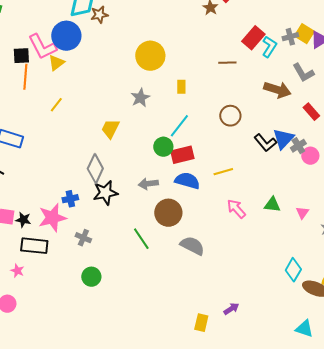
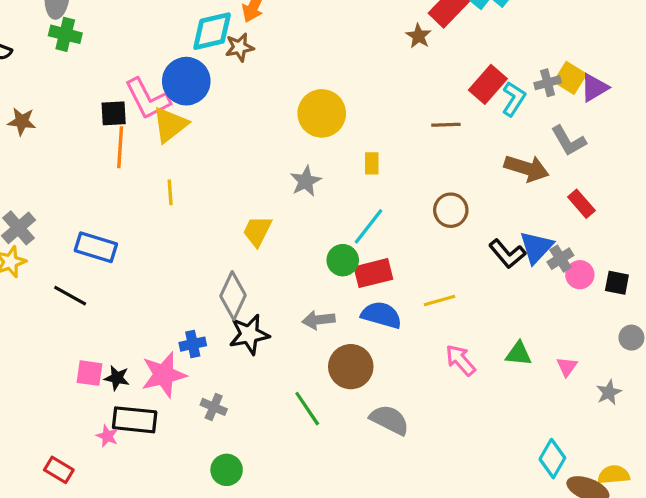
yellow triangle: (56, 63) -> (170, 125), size x1.4
yellow line: (56, 105) -> (170, 192), turned -42
pink star: (17, 271) -> (107, 436), moved

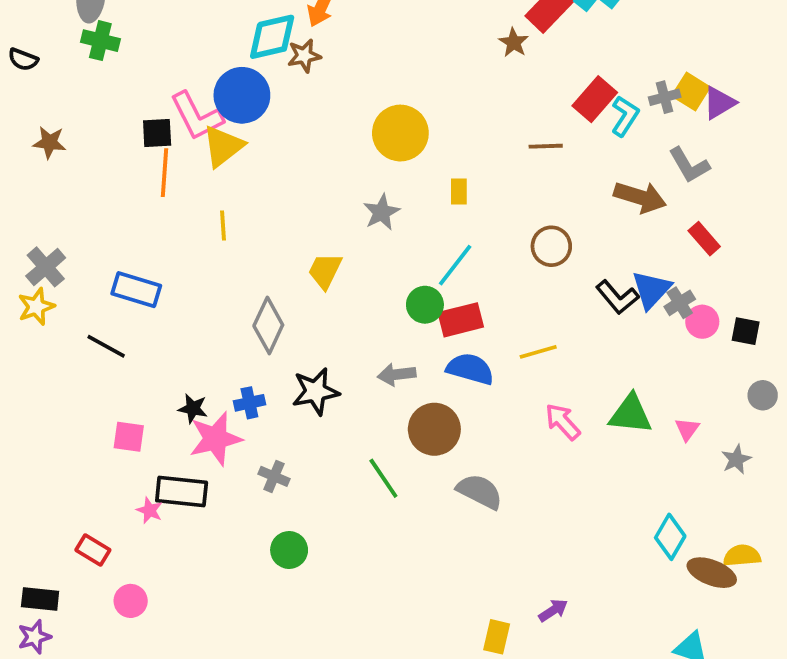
gray diamond: (233, 296) -> (268, 325), moved
green triangle: (519, 354) -> (631, 414), size x1.4
black star: (117, 378) -> (193, 408), moved

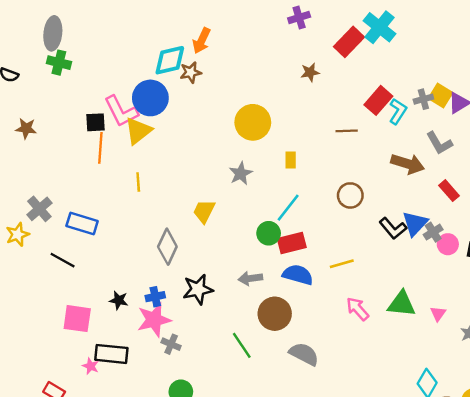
brown star: (514, 42) -> (310, 72), moved, turned 30
gray cross: (46, 267) -> (39, 209), moved
pink square: (129, 437) -> (77, 319), size x1.4
pink star: (216, 439) -> (154, 320), moved

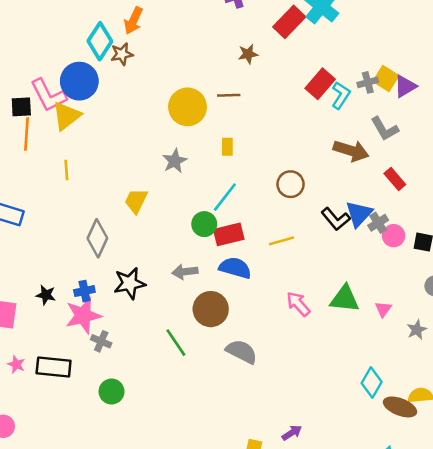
cyan diamond: (170, 60) -> (100, 41), turned -44
brown line: (347, 131) -> (229, 95), moved
yellow line: (342, 264) -> (282, 241), moved
black rectangle: (111, 354) -> (54, 367), moved

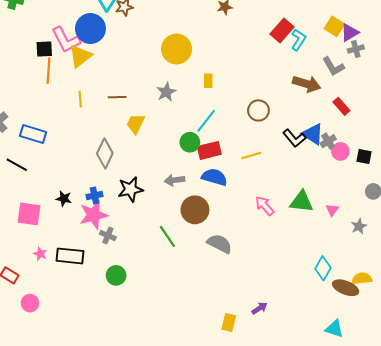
gray cross: (368, 82) -> (356, 49), moved
brown line: (229, 95) -> (117, 97), moved
blue triangle: (359, 214) -> (313, 134), turned -40

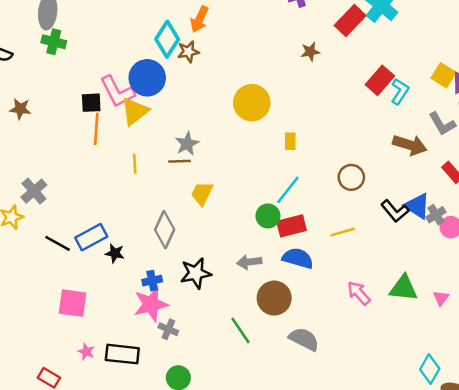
gray star: (166, 92) -> (187, 144), moved
blue rectangle: (33, 134) -> (91, 237), moved, turned -45
black star: (64, 199) -> (115, 253), moved

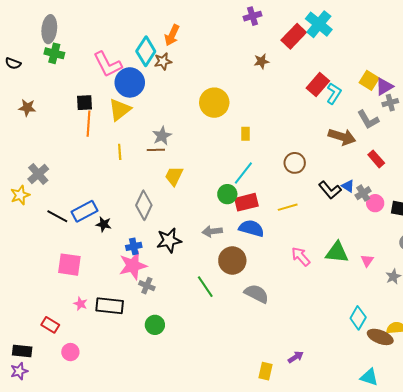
pink L-shape: (117, 91) -> (108, 64), moved
blue triangle: (417, 206) -> (348, 186), size x0.6

